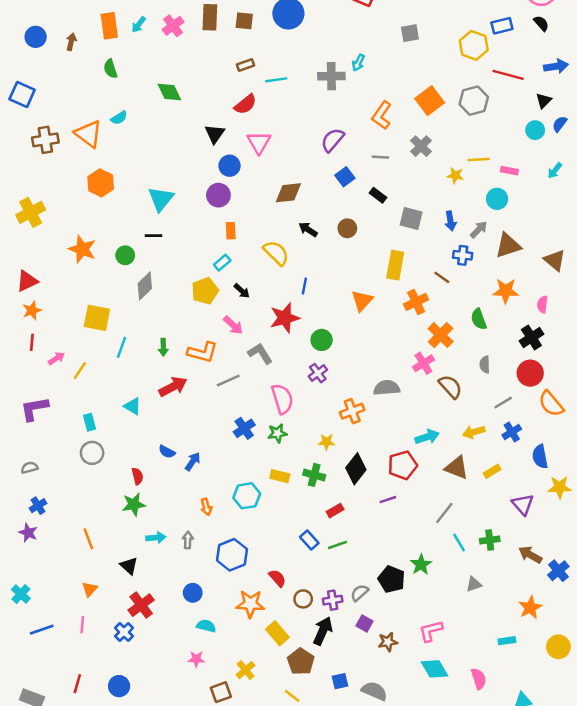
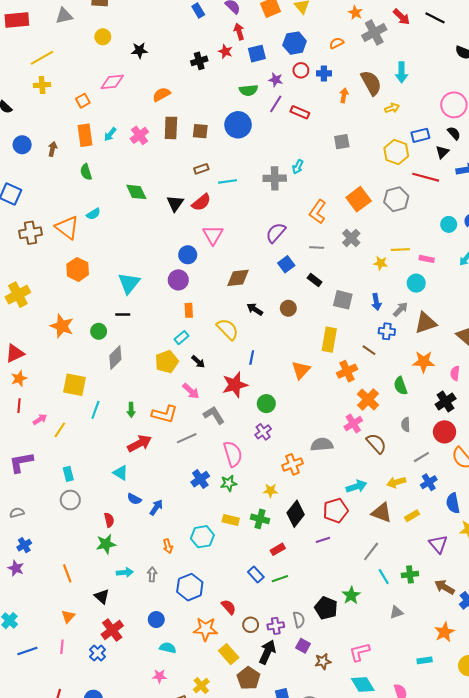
black triangle: (544, 101) -> (442, 152), moved
black triangle: (215, 134) -> (175, 203), moved
cyan triangle: (133, 406) -> (121, 473), moved
gray semicircle: (360, 593) -> (299, 620), turned 119

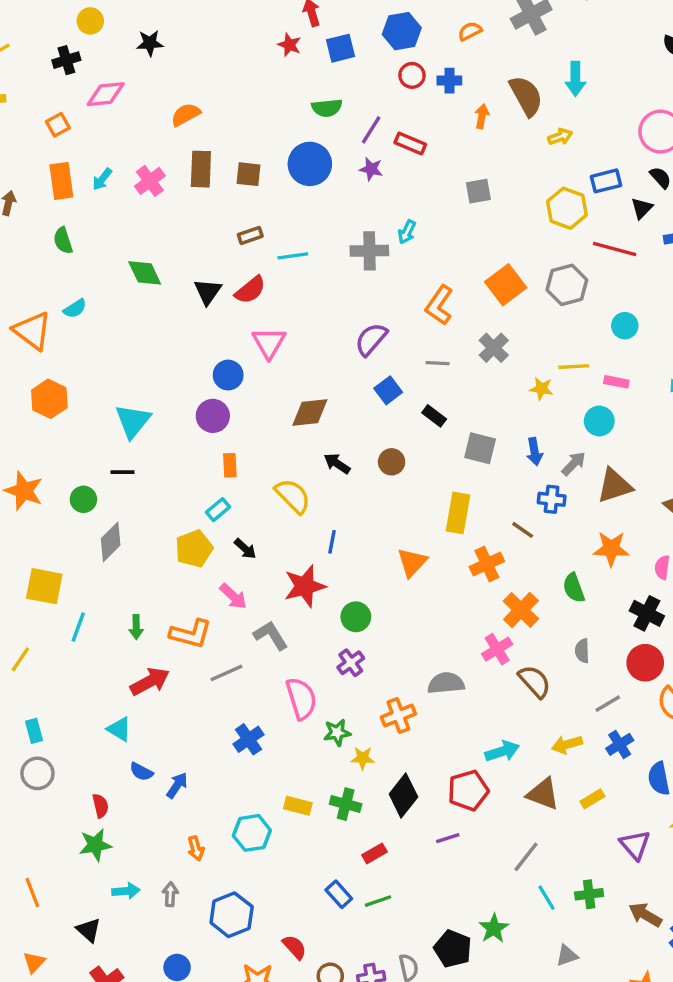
black cross: (199, 61) -> (66, 60), moved
purple star: (276, 80) -> (371, 169), moved
cyan circle: (449, 224) -> (625, 326), moved
black cross: (446, 402) -> (647, 613), turned -30
green star: (229, 483) -> (337, 733), moved

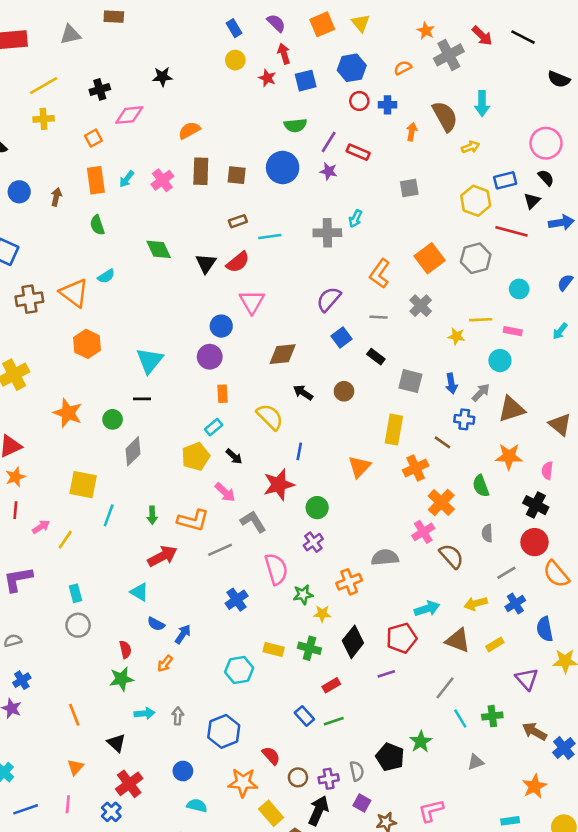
yellow circle: (90, 21) -> (235, 60), moved
orange arrow: (196, 848) -> (165, 664), moved, turned 54

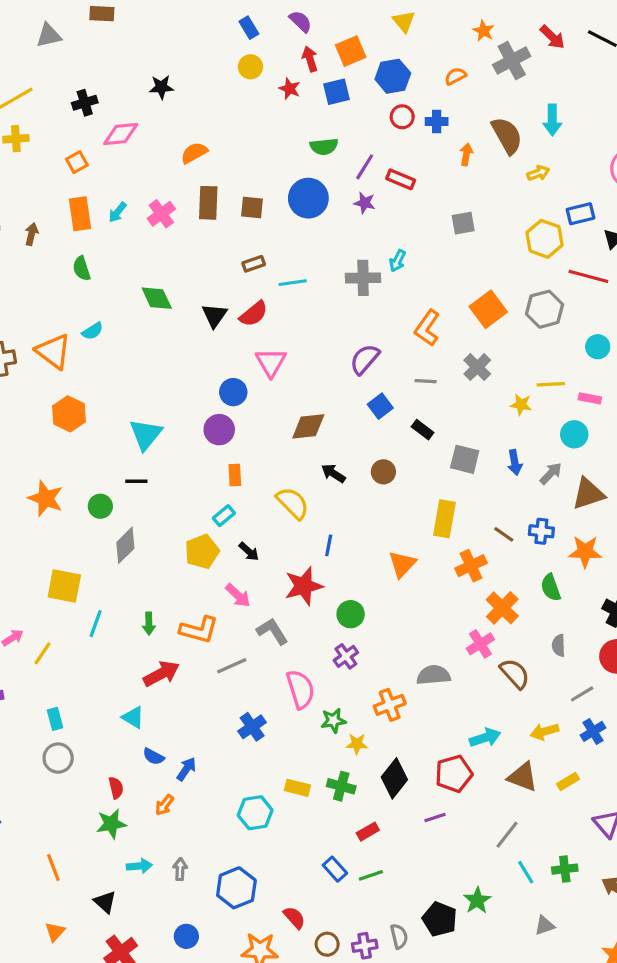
orange square: (322, 24) -> (351, 51), moved
blue cross: (464, 419) -> (541, 531), moved

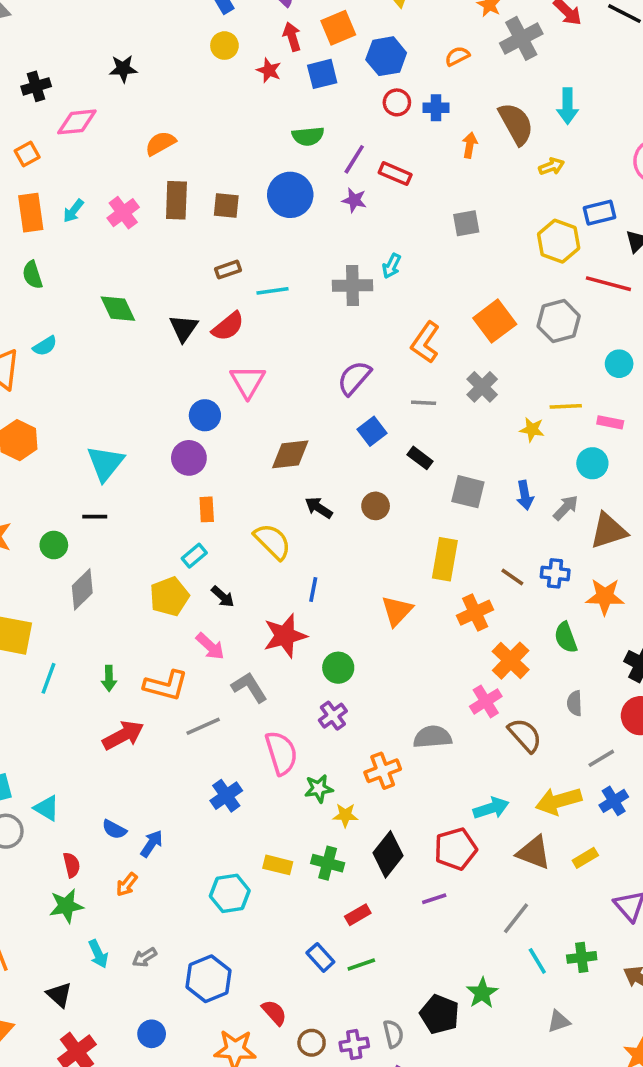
cyan triangle: (133, 717) -> (47, 808), moved
yellow arrow: (545, 731) -> (559, 801), size x1.4
cyan arrow: (139, 866) -> (98, 954), turned 70
gray arrow: (180, 869) -> (144, 957), turned -125

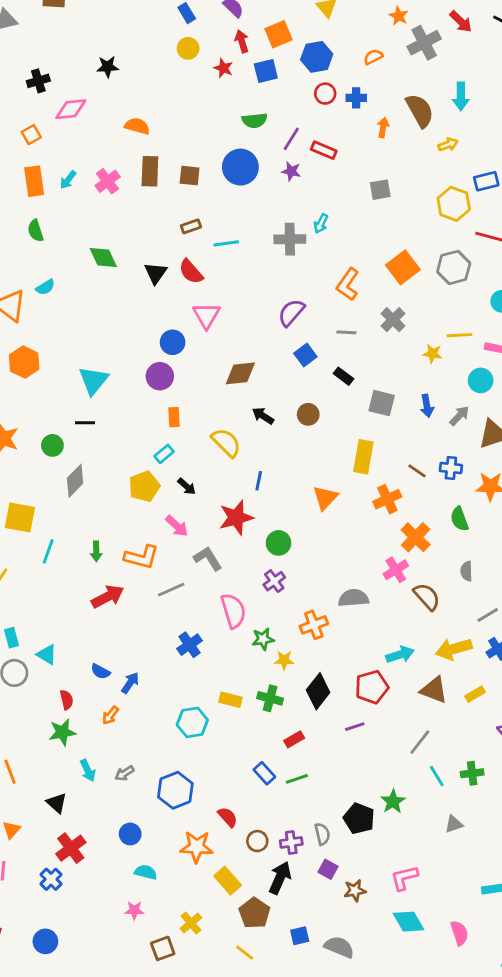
orange semicircle: (160, 143) -> (137, 126), turned 45
red semicircle: (228, 326) -> (191, 272), turned 88

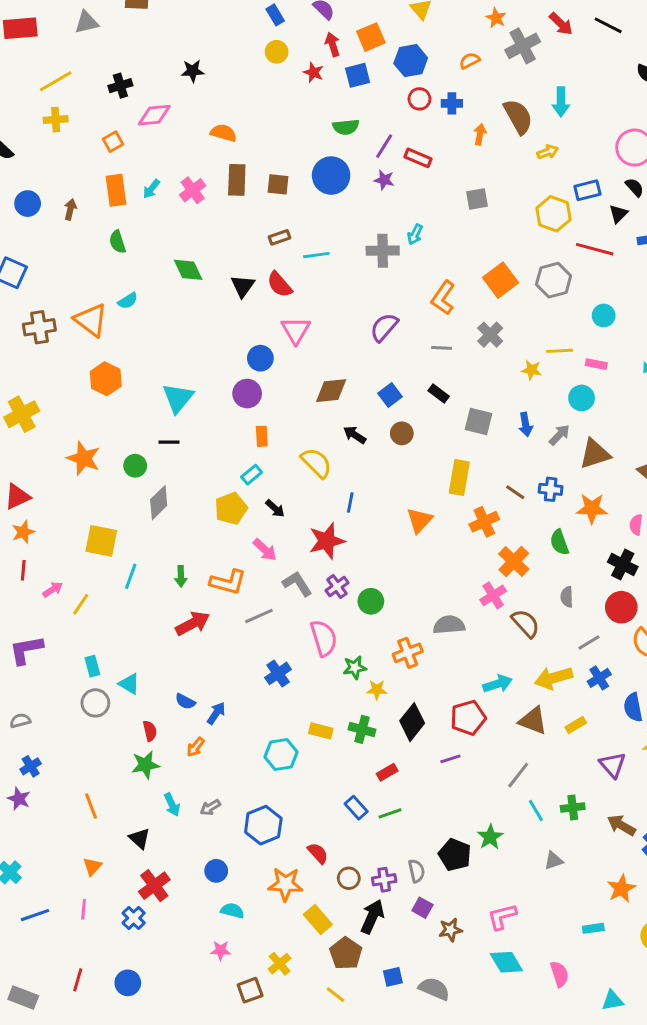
blue square: (305, 355) -> (390, 395), moved
green circle: (279, 543) -> (371, 601), moved
purple cross: (274, 581) -> (337, 587), moved

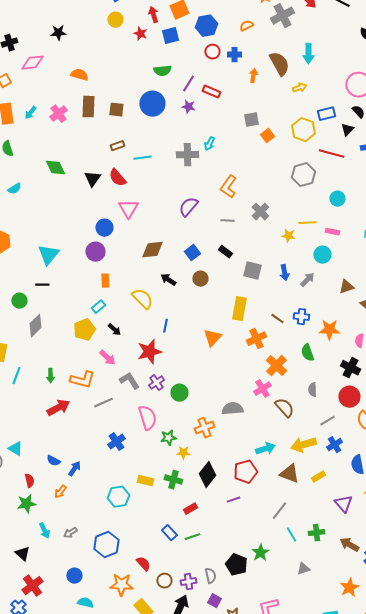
orange square: (501, 280) -> (267, 136), moved, size x0.6
brown triangle: (595, 454) -> (346, 287), moved, size x0.7

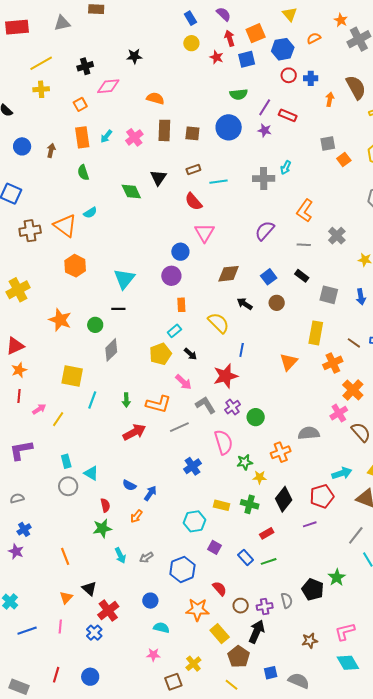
orange semicircle: (246, 26) -> (314, 38), moved
black triangle: (92, 179) -> (158, 178), moved
black triangle: (22, 554) -> (89, 589), moved
purple square: (214, 601) -> (215, 547), moved

